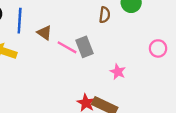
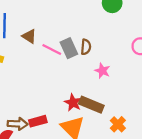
brown semicircle: (105, 15) -> (86, 47), moved

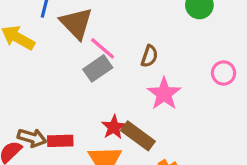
brown triangle: (29, 36) -> (76, 23), size x1.6
gray rectangle: (69, 48) -> (98, 68), moved, turned 66
pink star: (102, 71) -> (164, 94), size x1.5

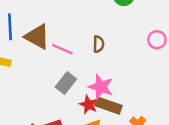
gray rectangle: (98, 68) -> (66, 83), moved
pink star: (164, 94) -> (101, 87), moved

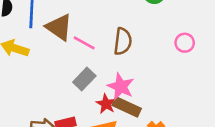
brown semicircle: (99, 44) -> (123, 41), size x1.5

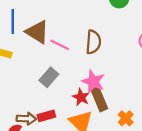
gray rectangle: (84, 79) -> (49, 77), moved
brown rectangle: (127, 107) -> (99, 99), turned 45

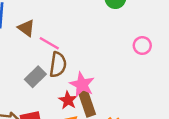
brown triangle: (37, 32) -> (26, 28), size x0.7
brown semicircle: (93, 42) -> (58, 65), moved

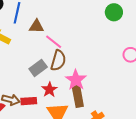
brown triangle: (26, 28) -> (36, 26), turned -42
red star: (68, 100) -> (49, 90), moved

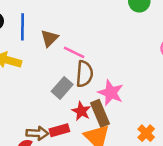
brown triangle: (36, 26) -> (49, 38), turned -35
brown rectangle: (78, 96) -> (100, 113), moved

